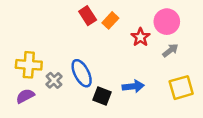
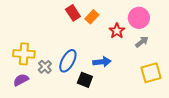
blue ellipse: (82, 73) -> (68, 61), turned 55
blue arrow: (133, 86) -> (102, 62), moved

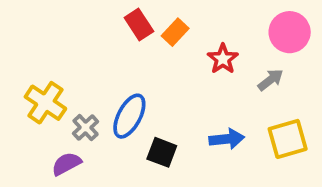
pink circle: (139, 18) -> (290, 32), moved
yellow cross: (24, 54) -> (45, 103), turned 30
blue arrow: (102, 62) -> (227, 139), moved
purple semicircle: (21, 80) -> (66, 164), moved

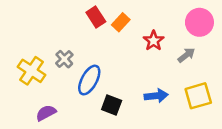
gray cross: (86, 127) -> (64, 59), moved

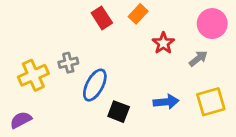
orange rectangle: (121, 22) -> (138, 14), moved
gray cross: (64, 59) -> (68, 63), turned 30
yellow cross: (31, 71) -> (33, 75), turned 32
purple semicircle: (46, 113) -> (21, 120), moved

